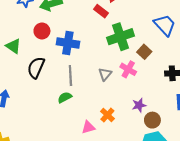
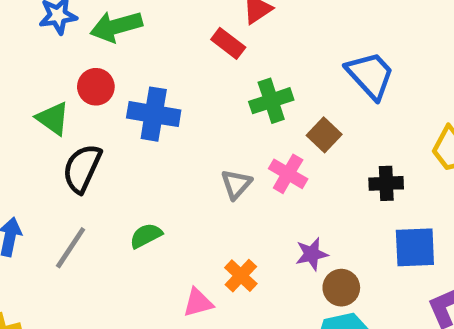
green cross: (120, 37) -> (271, 101), size x0.7
green triangle: (13, 46) -> (53, 118), moved
gray line: (70, 76) -> (71, 248), moved, turned 36

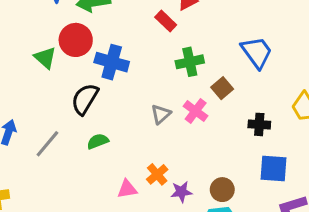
red circle: (96, 87) -> (76, 40), size x1.4
black semicircle: (82, 168) -> (85, 99), moved
purple star: (312, 254) -> (181, 192), moved

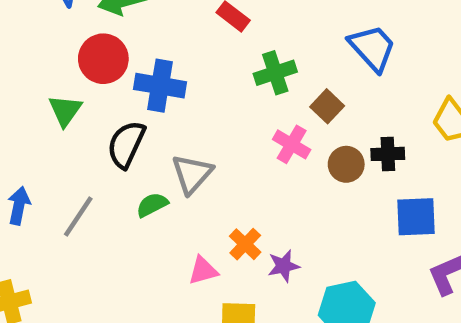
green triangle: (45, 58) -> (65, 111), moved, turned 30
gray triangle: (161, 114) -> (192, 174), moved, size x1.4
brown circle: (222, 190) -> (346, 164), moved

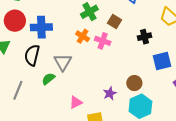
brown circle: (346, 164) -> (134, 83), moved
orange cross: (245, 244) -> (83, 36), moved

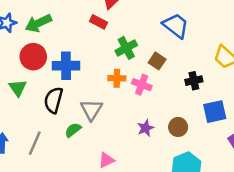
orange cross: (83, 36) -> (117, 78), turned -32
brown circle: (134, 83) -> (178, 127), moved
purple star: (110, 93) -> (146, 128), moved

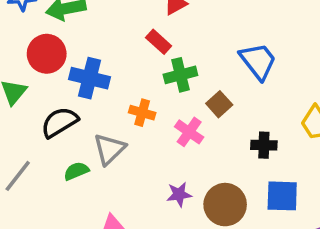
red rectangle: (98, 22) -> (159, 42), moved
orange cross: (117, 78) -> (142, 113), moved
black semicircle: (54, 100) -> (60, 122), turned 30
brown circle: (178, 127) -> (225, 205), size x1.5

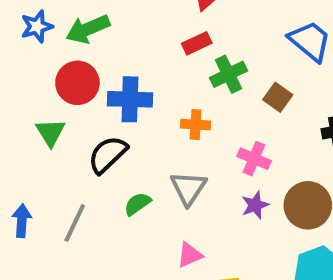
red rectangle: (159, 42) -> (197, 43), turned -55
pink cross: (189, 132) -> (254, 159), moved
gray triangle: (109, 149) -> (188, 188), moved

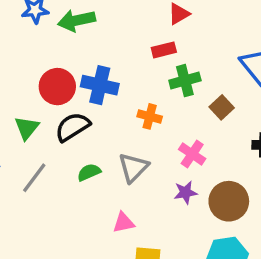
red circle: (77, 83) -> (57, 87), moved
green triangle: (51, 132) -> (27, 128), moved

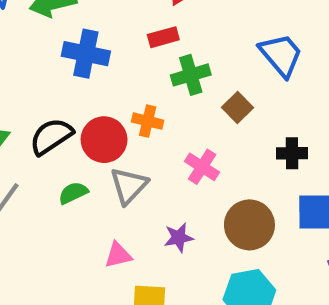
blue cross: (100, 85) -> (86, 54), moved
red circle: (57, 87) -> (104, 140), moved
purple star: (185, 192) -> (179, 238), moved

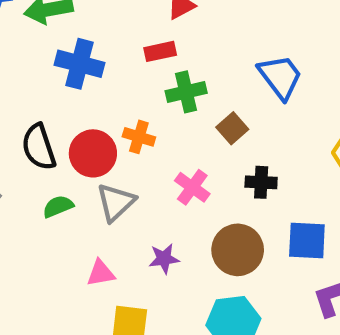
black semicircle: (51, 136) -> (39, 147), turned -78
black cross: (292, 153) -> (261, 182), moved

